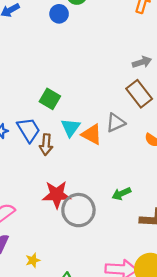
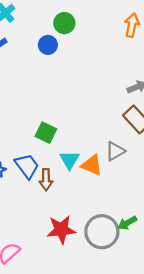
gray circle: (78, 210) -> (102, 232), moved

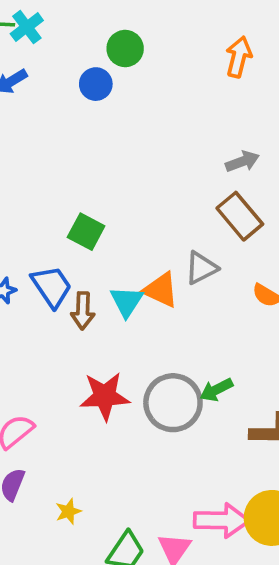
cyan triangle: (70, 160) -> (127, 302), moved

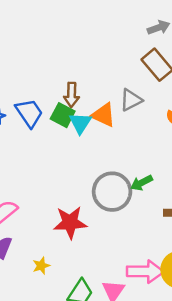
green square: (86, 232) -> (63, 115), moved
brown arrow: (83, 311) -> (72, 95), moved
red star: (105, 396) -> (70, 222), moved

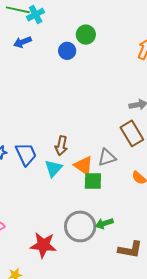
green square: (63, 115) -> (93, 181), moved, turned -36
cyan triangle: (80, 123) -> (53, 168), moved

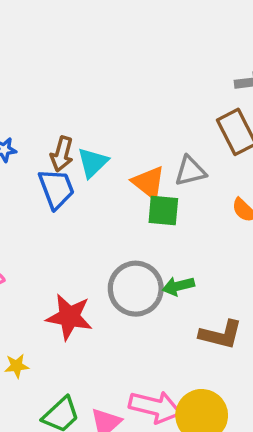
brown arrow: (61, 146) -> (62, 154), moved
blue trapezoid: (26, 154) -> (56, 189), moved
cyan triangle: (53, 168) -> (93, 163), moved

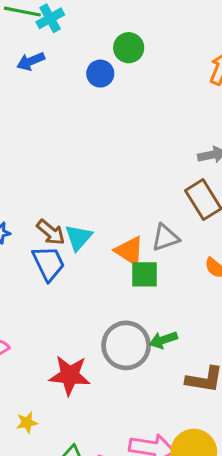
brown arrow: (62, 154) -> (51, 232), turned -60

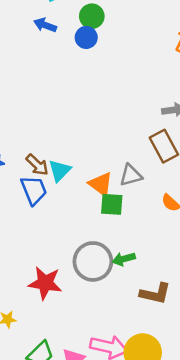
green circle: (129, 48) -> (92, 16), moved
blue arrow: (31, 61) -> (45, 25), moved, turned 40

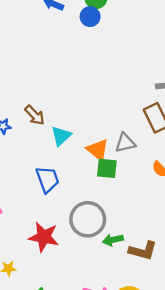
brown arrow: (37, 165) -> (35, 115), moved
blue trapezoid: (34, 190) -> (47, 179), moved
green arrow: (124, 259) -> (113, 240), moved

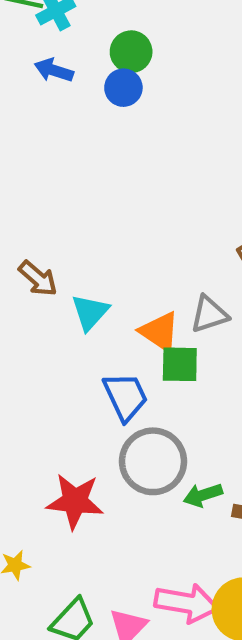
blue trapezoid: (47, 179) -> (125, 397), moved

